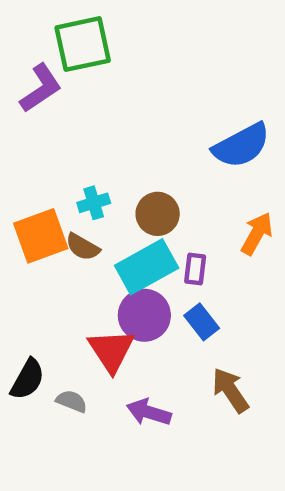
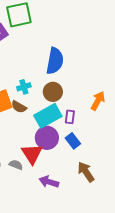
blue semicircle: (241, 146) -> (55, 61), moved, turned -52
gray semicircle: (72, 401) -> (16, 165), moved

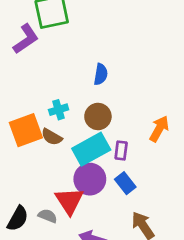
blue semicircle: (55, 61) -> (101, 74), size x0.6

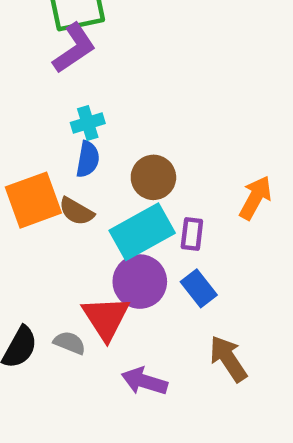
purple L-shape: (26, 39) -> (74, 48), moved
blue semicircle: (101, 74) -> (88, 159), moved
cyan cross: (59, 110) -> (88, 123), moved

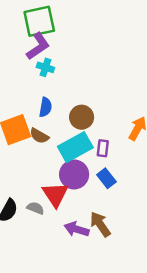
cyan cross: (88, 123) -> (45, 67), moved, turned 35
brown arrow: (228, 359) -> (100, 224), moved

